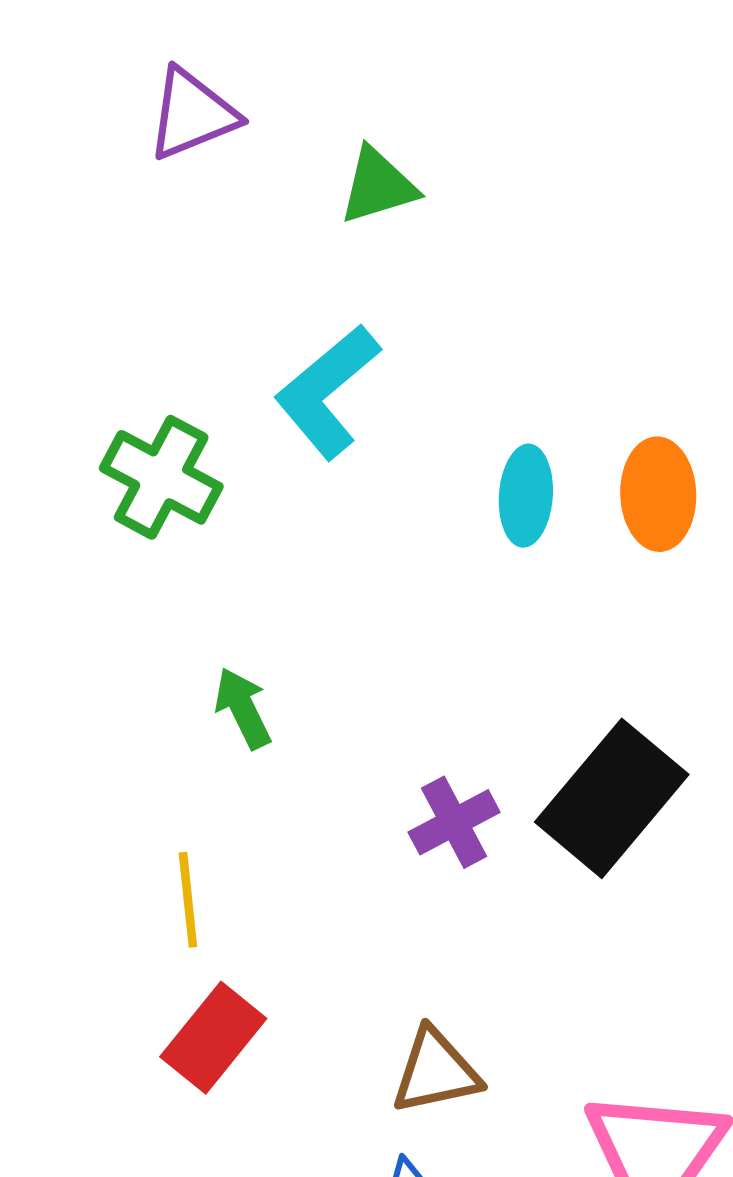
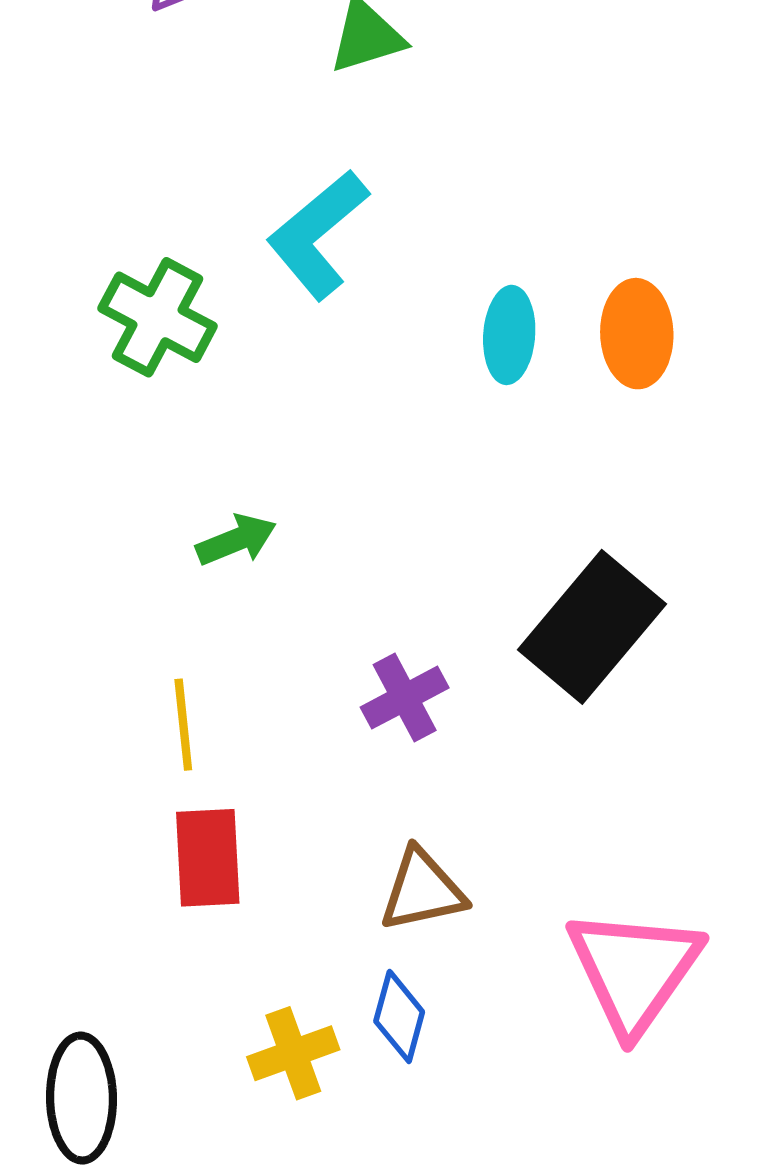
green arrow: (243, 708) -> (236, 540), turned 94
purple cross: (454, 822) -> (405, 698), moved
red rectangle: (213, 1038) -> (208, 858), turned -42

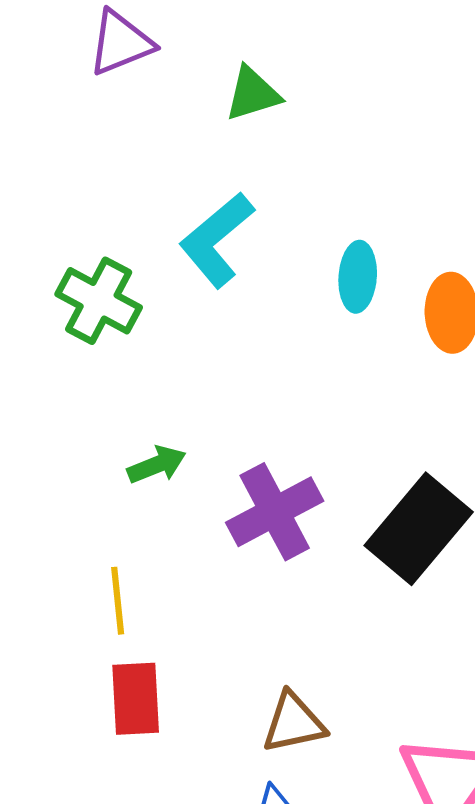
cyan ellipse: (509, 335) -> (358, 277), moved
purple cross: (405, 698) -> (275, 512), moved, size x1.5

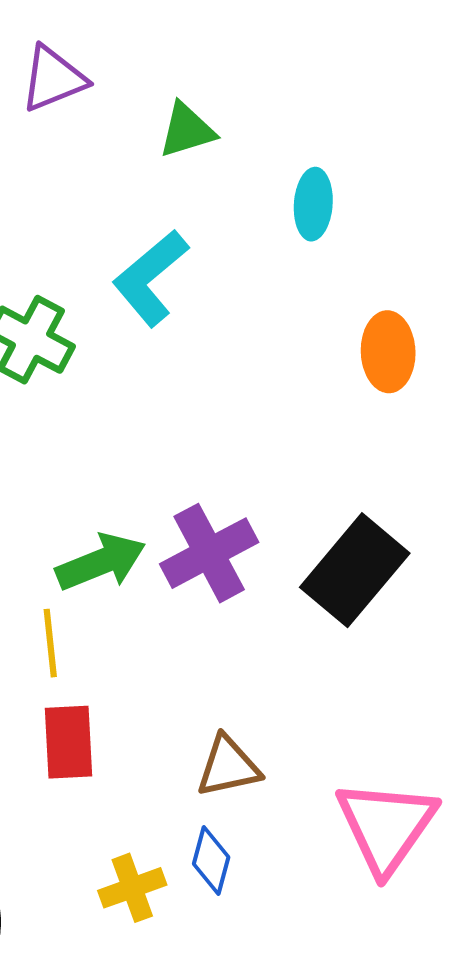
cyan ellipse: (358, 277) -> (313, 204), moved
green arrow: (157, 465) -> (101, 562), moved, size x1.5

